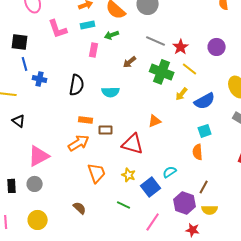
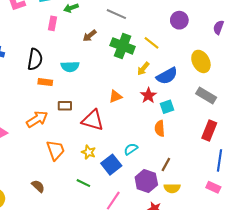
red star: (181, 47) -> (148, 95), moved
orange rectangle: (86, 120) -> (45, 82), moved

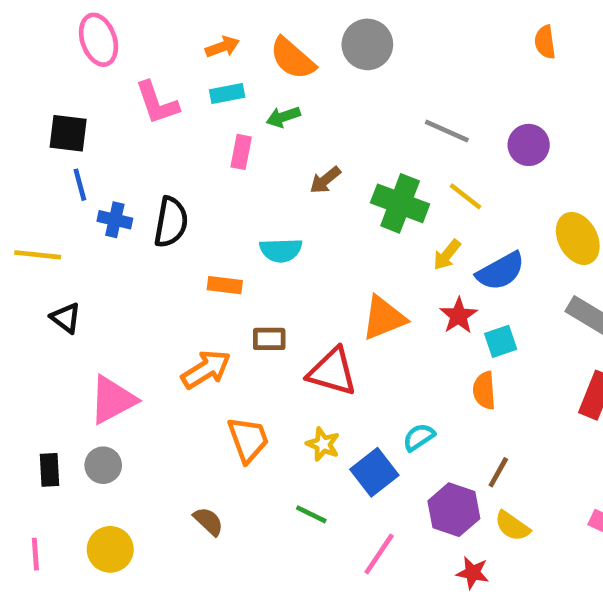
gray line: (116, 14) -> (447, 131), moved
black semicircle: (35, 59) -> (171, 222), moved
orange triangle: (115, 96) -> (384, 318), size x1.5
yellow semicircle: (172, 188) -> (512, 526), turned 35

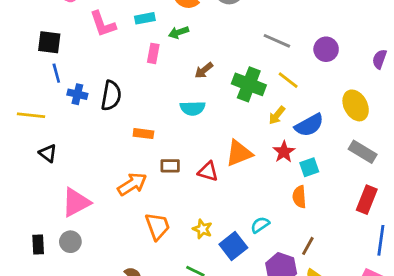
cyan semicircle: (281, 250) -> (193, 108), moved
red triangle: (332, 372) -> (208, 171), moved, size x0.7

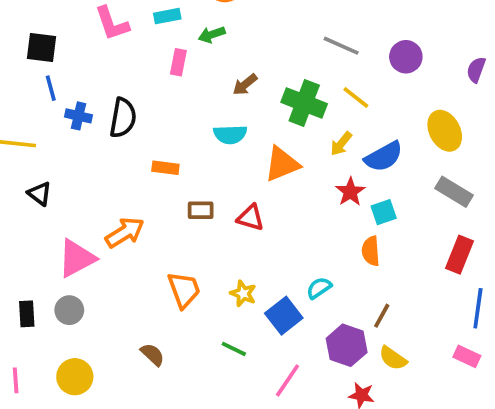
orange triangle: (239, 153) -> (282, 164), moved
orange arrow: (132, 184) -> (125, 232), moved

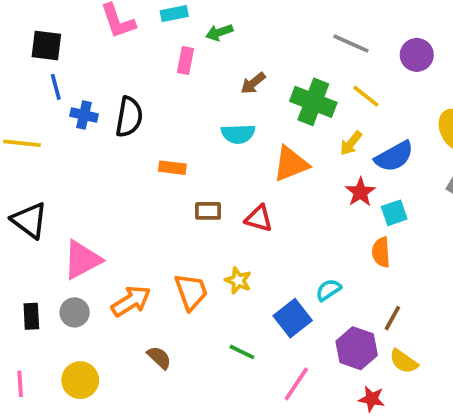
black triangle: (40, 194) -> (29, 220), moved, size x1.5
orange arrow: (125, 232) -> (131, 301), moved
yellow star: (243, 293) -> (238, 280), moved

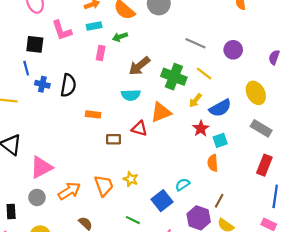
black square: (46, 45) -> (35, 44), moved
brown arrow: (253, 83) -> (139, 66), size x1.5
red triangle: (259, 218) -> (139, 128), moved
black rectangle: (31, 316) -> (11, 211), moved

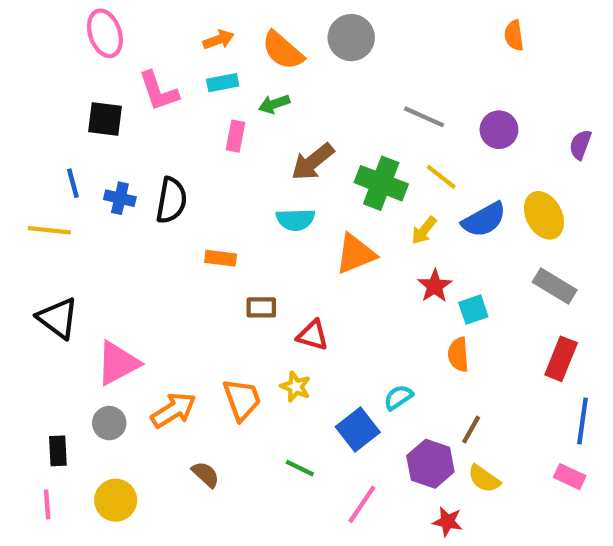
blue line: (26, 68) -> (73, 183), moved
blue semicircle: (220, 108) -> (484, 220), moved
red triangle: (139, 128) -> (313, 335), moved

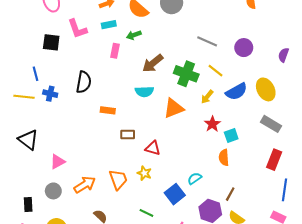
blue cross: (120, 198) -> (50, 94), moved
pink triangle: (118, 363) -> (57, 162), size x0.7

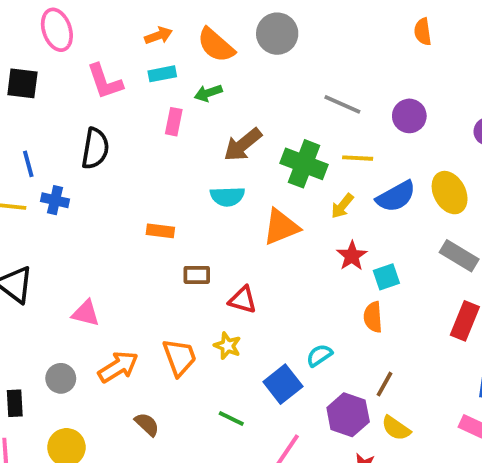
black square: (51, 42) -> (22, 83), moved
yellow line: (216, 71) -> (358, 158), turned -35
black semicircle: (84, 82) -> (95, 149), moved
pink triangle: (57, 162) -> (86, 313), moved, turned 42

